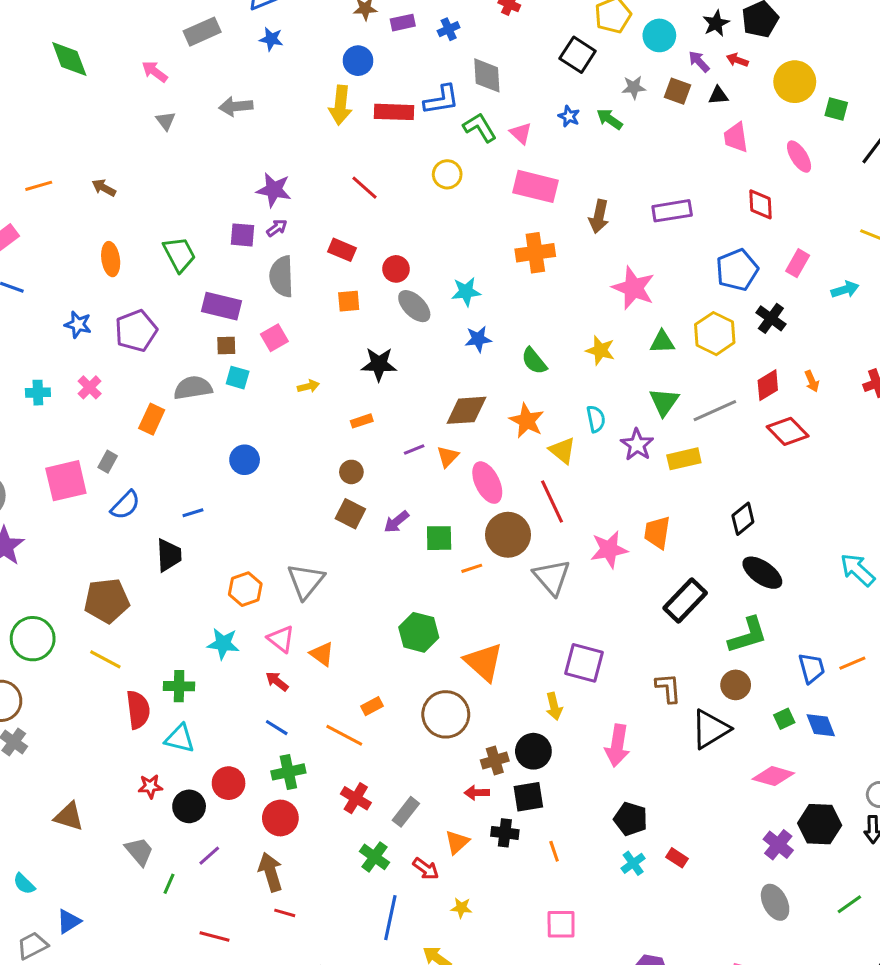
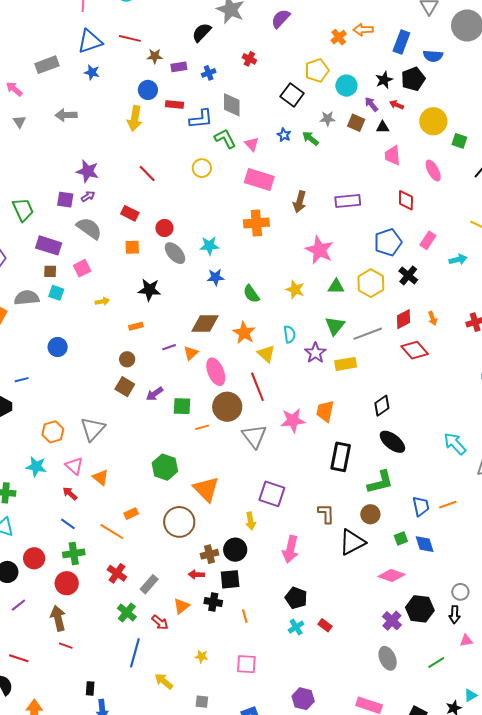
red rectangle: (394, 112) -> (174, 104), moved, size x0.7
gray semicircle: (282, 276) -> (89, 228), turned 124
black rectangle: (685, 600) -> (341, 457), turned -36
yellow star: (461, 908) -> (201, 656), moved

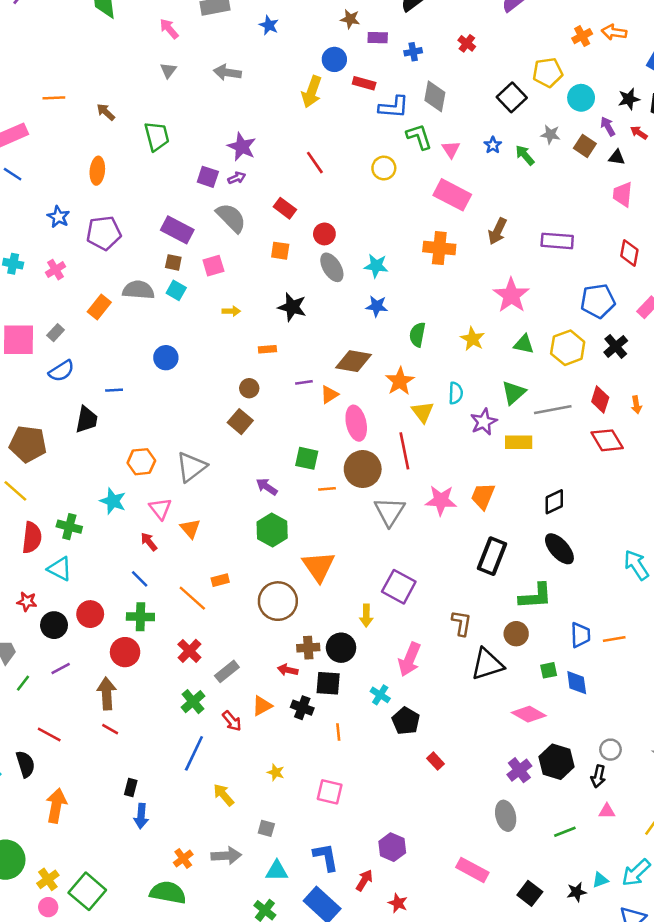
green trapezoid: (23, 210) -> (157, 136), moved
green semicircle: (251, 294) -> (417, 335), turned 36
red diamond: (404, 319) -> (600, 399), turned -55
purple arrow: (155, 394) -> (267, 487), moved, turned 60
cyan cross: (296, 627) -> (380, 695), moved, turned -35

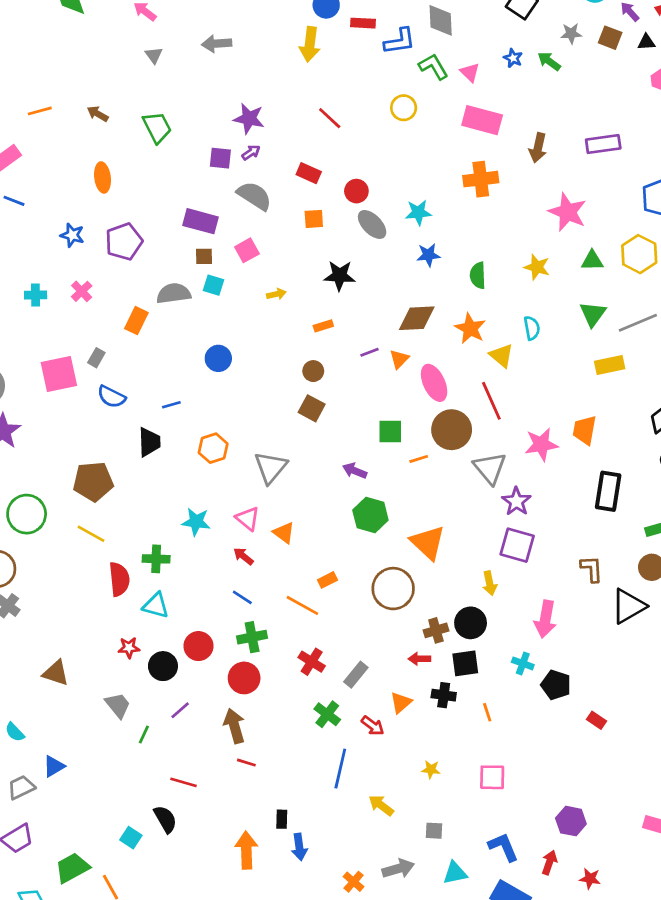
blue semicircle: (61, 371) -> (111, 397), turned 72
purple star: (484, 422) -> (516, 501), moved
orange hexagon: (141, 462) -> (213, 448), moved
orange arrow: (56, 806) -> (246, 850), moved

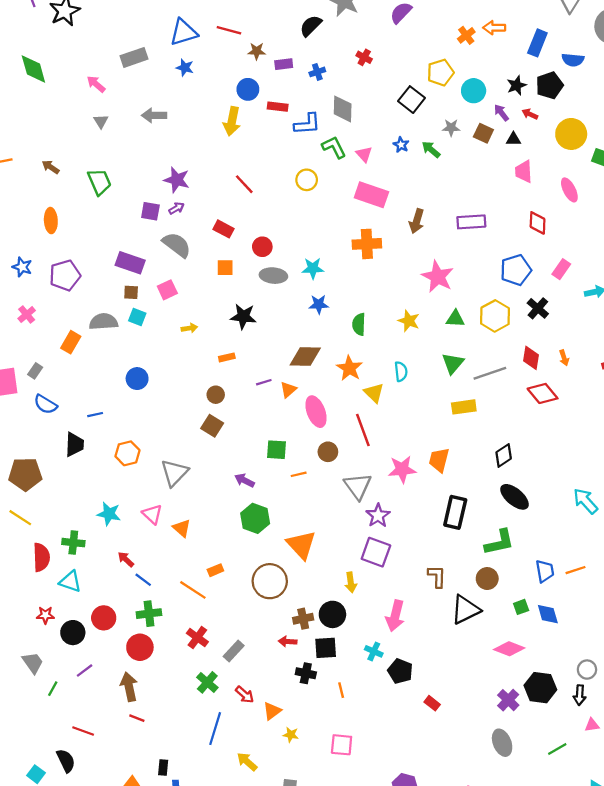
gray ellipse: (372, 224) -> (273, 276), turned -45
brown circle: (452, 430) -> (328, 452), size x0.6
red arrow: (243, 556) -> (126, 559), moved
orange triangle: (401, 703) -> (272, 711), moved

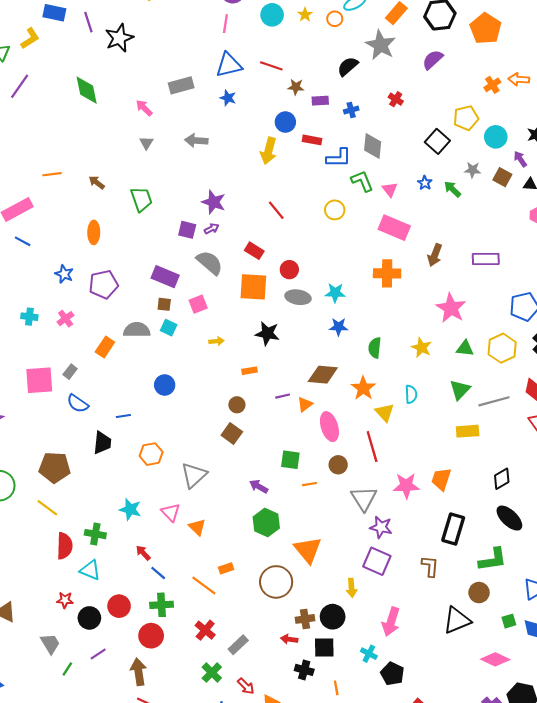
orange square: (225, 268) -> (253, 287), size x1.8
purple star: (378, 516) -> (381, 527), turned -30
brown L-shape: (437, 576) -> (430, 566), moved

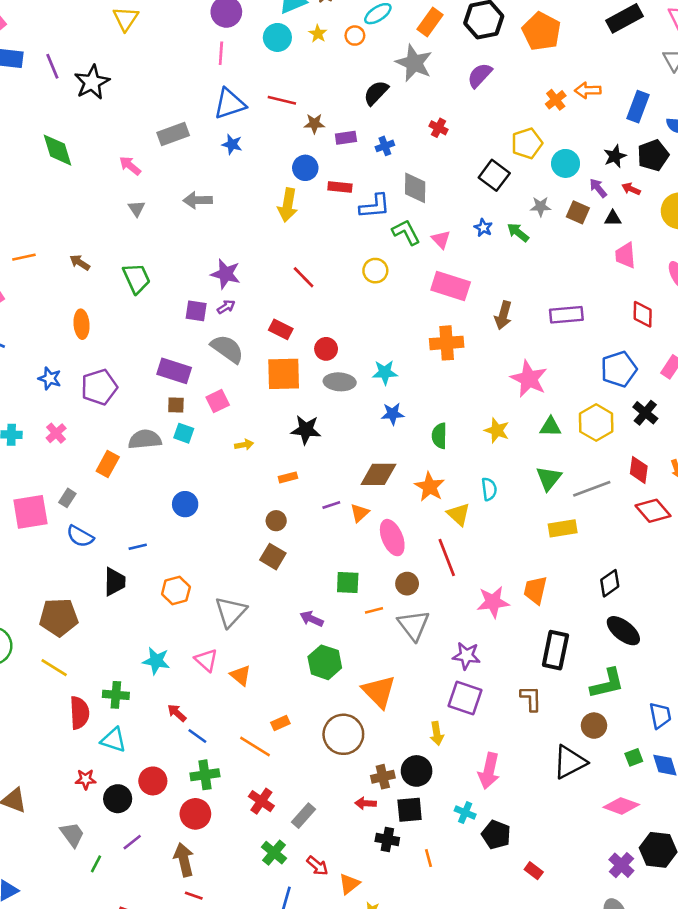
gray triangle: (364, 499) -> (414, 625), moved

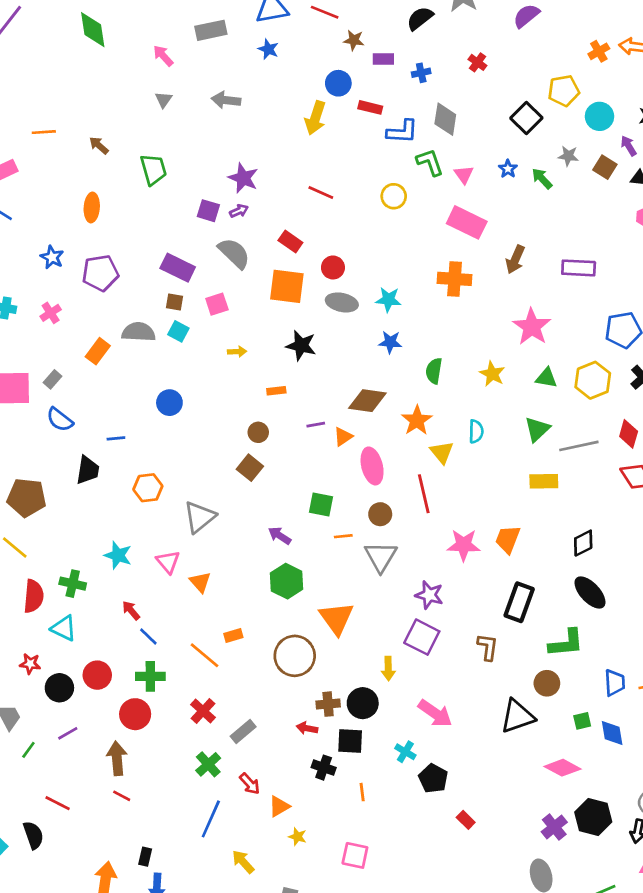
red line: (304, 277) -> (321, 193), turned -30
pink arrow: (489, 771) -> (435, 713), turned -76

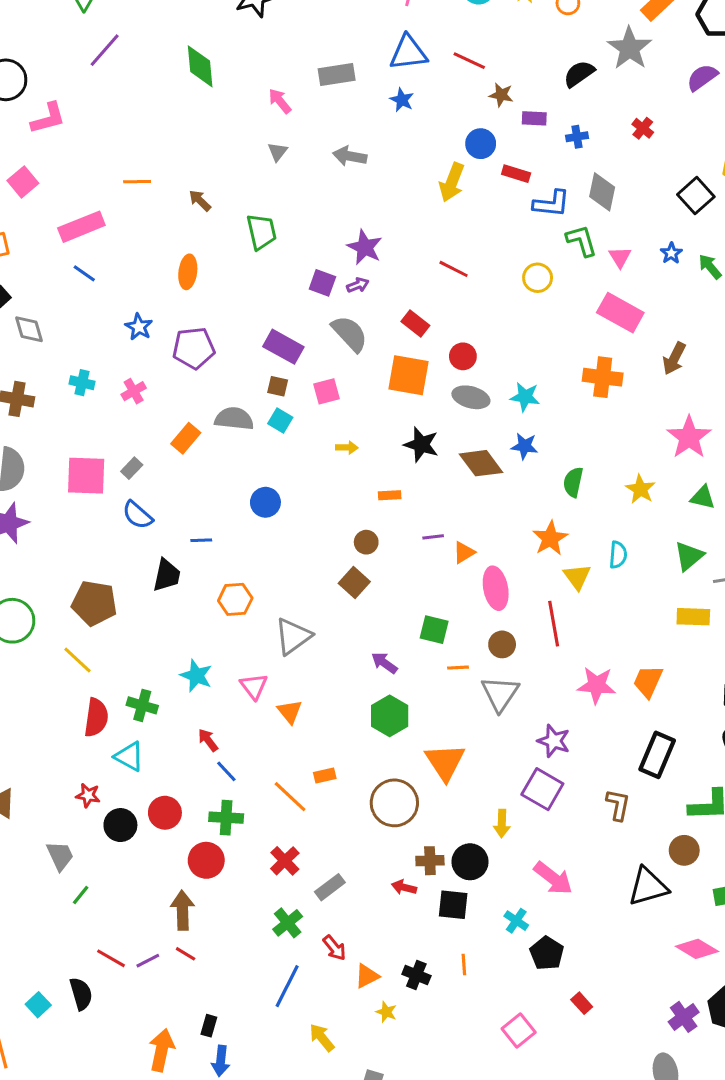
brown diamond: (367, 401) -> (481, 463), moved, turned 42
purple line: (68, 733) -> (148, 961), moved
black cross: (324, 768) -> (416, 975), moved
pink square: (355, 855) -> (519, 1030), moved, turned 36

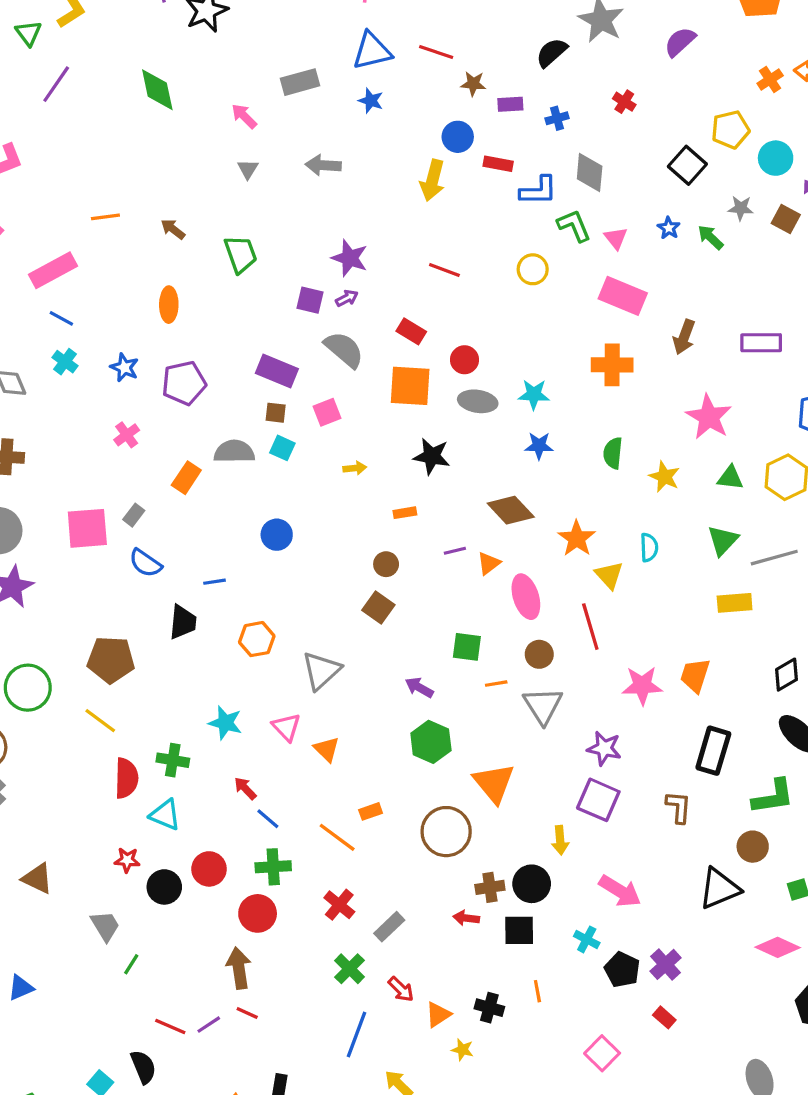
cyan cross: (82, 383) -> (65, 362), moved, turned 30
brown diamond: (481, 463) -> (511, 510), moved
green semicircle: (573, 482) -> (613, 453), moved
purple cross: (684, 1017) -> (665, 964), moved

